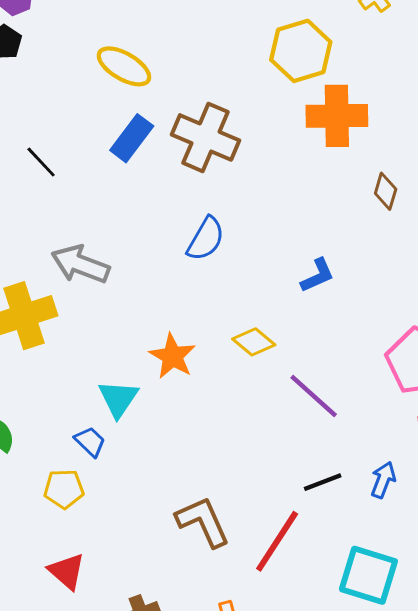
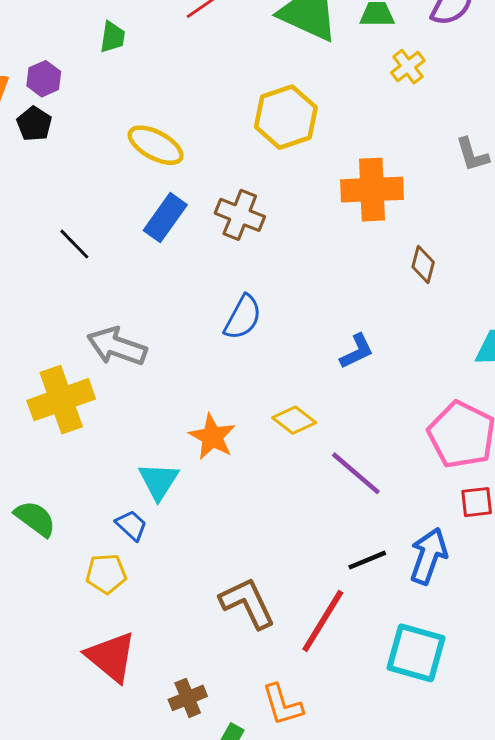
yellow hexagon: (301, 51) -> (286, 117), moved
brown cross: (205, 137) -> (240, 215), size x0.7
blue arrow: (383, 480) -> (428, 556), size x1.5
red triangle: (67, 571) -> (111, 657), size x1.4

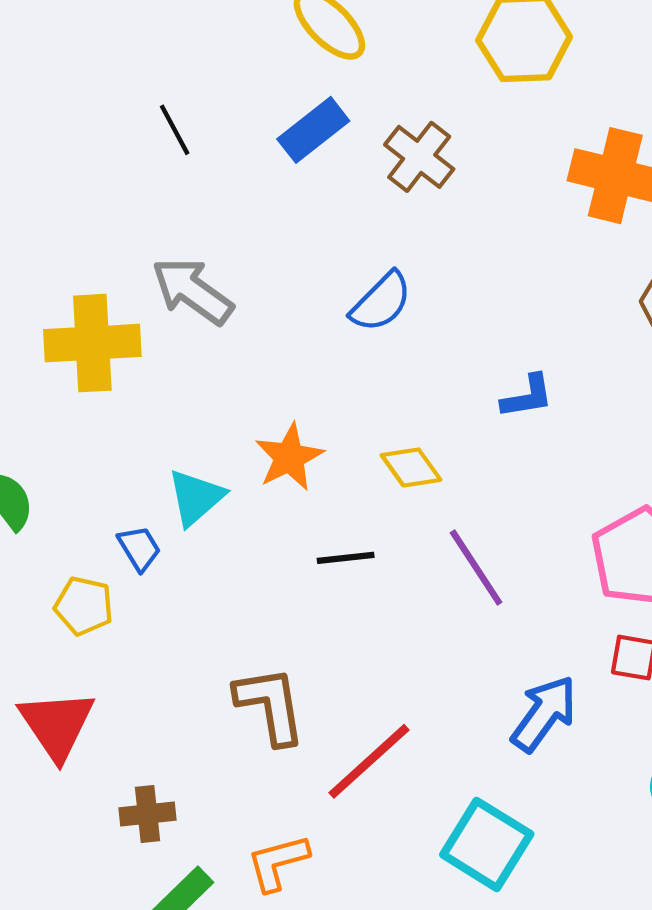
black line: (367, 560) -> (346, 558), moved
orange L-shape: (282, 705) -> (278, 863), turned 75

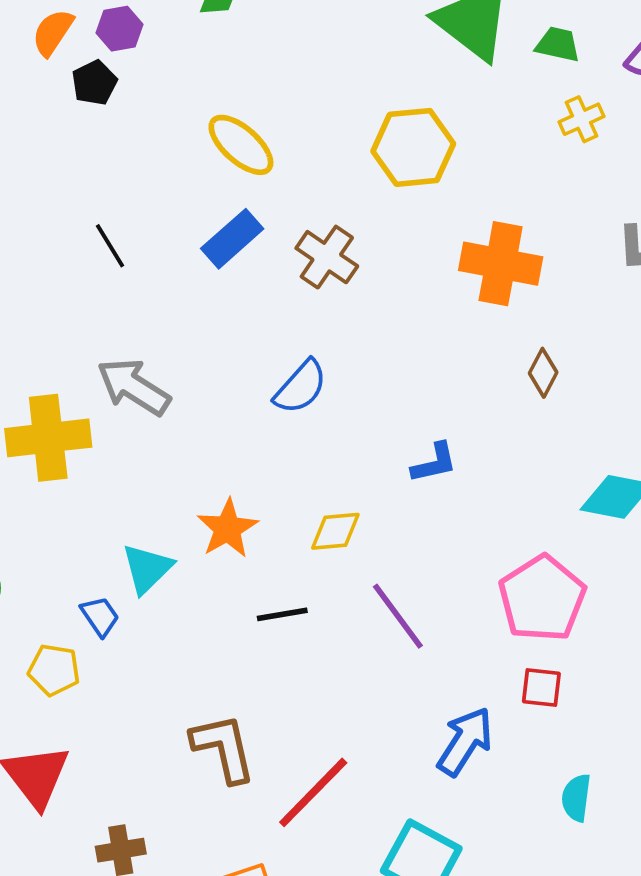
yellow diamond: (411, 467) -> (335, 531), turned -56

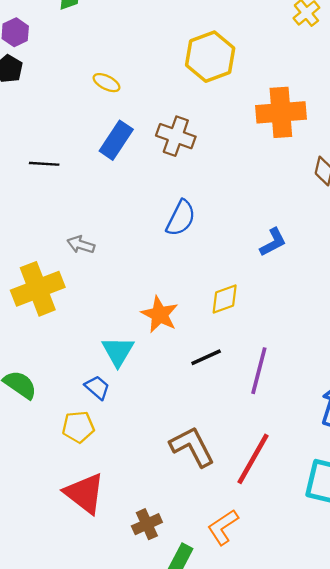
yellow ellipse: (241, 145) -> (107, 83), size x0.6
black line: (110, 246) -> (44, 164), turned -40
gray arrow: (134, 387) -> (81, 245), size x0.6
purple line: (398, 616) -> (259, 371), moved, turned 66

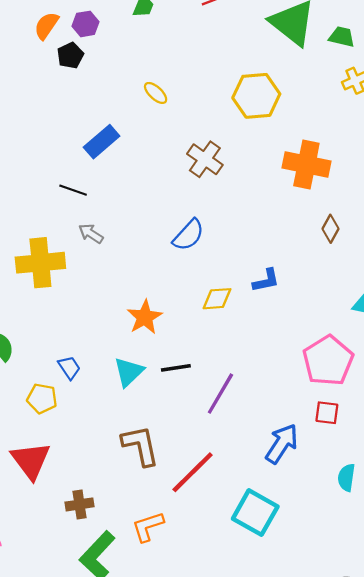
blue rectangle: (116, 140) -> (102, 142), moved
black line: (44, 164) -> (73, 190), moved
yellow diamond: (225, 299) -> (217, 299), moved
cyan triangle: (118, 351) -> (129, 372), moved

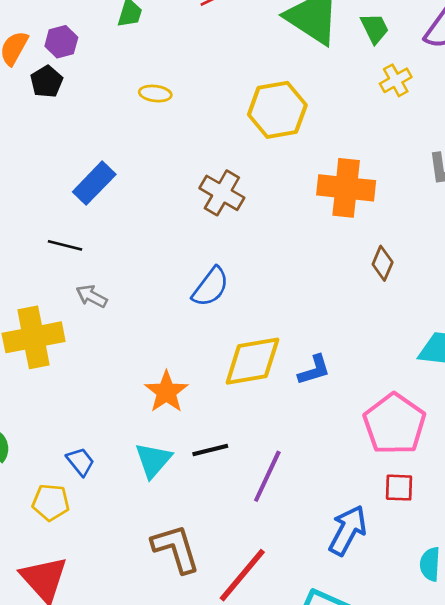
green trapezoid: (342, 37) -> (375, 28), turned 56
yellow ellipse: (156, 93) -> (155, 94), moved, turned -30
blue L-shape: (266, 280) -> (314, 370), moved
yellow diamond: (217, 299) -> (252, 361), size x1.6

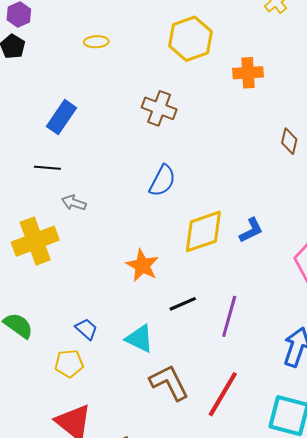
orange cross: (346, 188) -> (248, 73), moved, size x0.7
cyan triangle: (153, 460) -> (140, 339), moved, turned -36

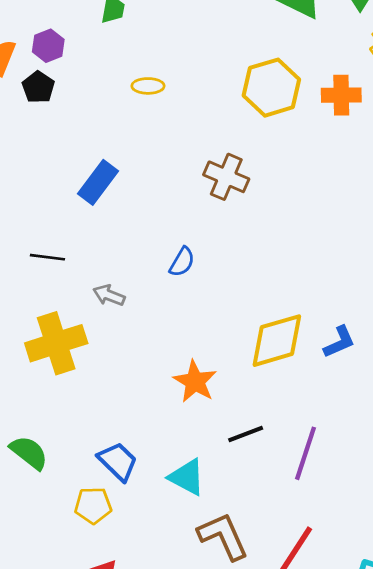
orange cross: (248, 73) -> (341, 95), moved
black line: (47, 168) -> (47, 257), moved
blue semicircle: (162, 181) -> (182, 262), moved, size x0.7
blue trapezoid: (86, 329) -> (118, 461), size x1.4

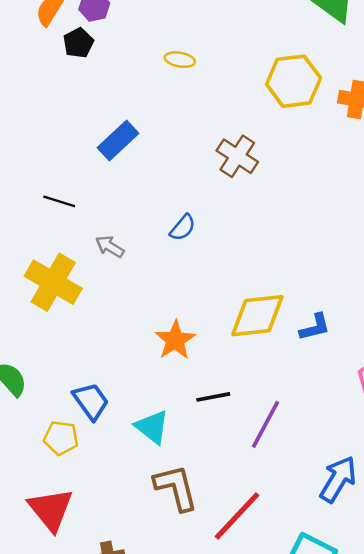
yellow cross: (56, 343) -> (53, 282), turned 38

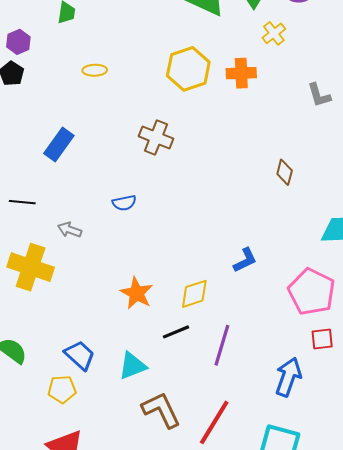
blue semicircle: (183, 228) -> (124, 203), turned 50
yellow diamond: (257, 316) -> (194, 294), moved, size x0.7
cyan triangle: (152, 427) -> (132, 366), turned -48

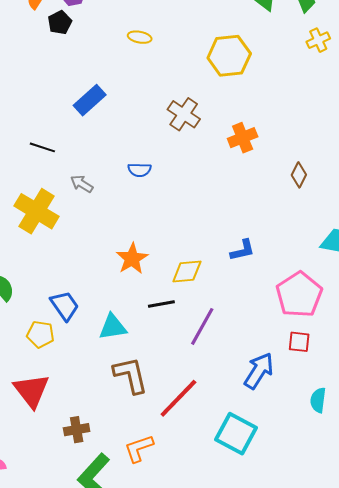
orange cross: (241, 73) -> (243, 138), moved, turned -32

